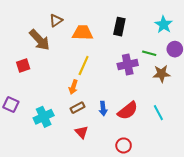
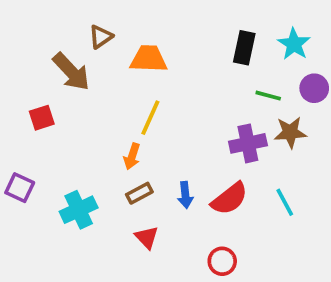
black rectangle: (119, 27) -> (244, 48), moved
purple cross: (128, 64) -> (248, 143), moved

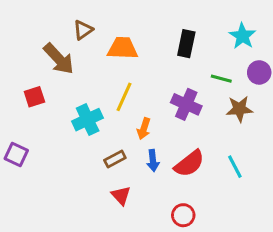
black rectangle: (244, 48) -> (186, 44), moved
purple cross: (248, 143) -> (186, 104), moved, turned 36
orange arrow: (132, 156) -> (144, 129), moved
cyan cross: (79, 210) -> (88, 120), moved

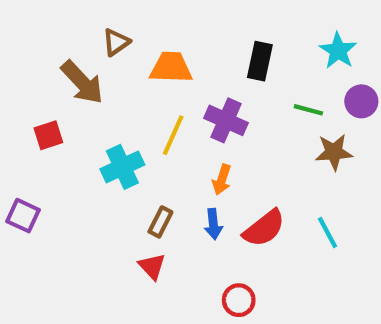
purple cross: (186, 104) -> (226, 120), moved
orange arrow: (144, 129) -> (222, 180), moved
brown rectangle: (115, 159) -> (160, 222), turned -35
red triangle: (121, 195) -> (152, 266), moved
red circle: (183, 215) -> (239, 300), moved

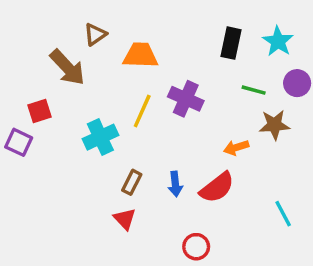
black rectangle: (260, 61) -> (231, 43), moved
orange arrow: (222, 180) -> (236, 147), moved, turned 55
purple square: (23, 216) -> (19, 142), moved
cyan line: (328, 232) -> (283, 214), moved

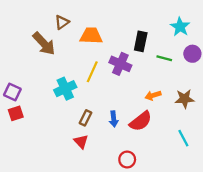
black rectangle: (231, 43) -> (141, 41), moved
red square: (40, 111) -> (16, 113), moved
brown star: (274, 125) -> (185, 99), moved

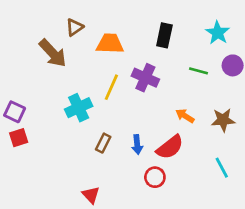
black rectangle: (141, 41) -> (164, 35), moved
orange arrow: (153, 95) -> (185, 116), turned 49
red triangle: (81, 142) -> (91, 195), moved
red circle: (127, 160) -> (155, 177), moved

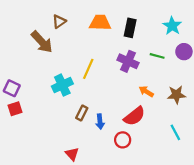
orange trapezoid: (110, 44) -> (100, 23), moved
purple cross: (145, 78) -> (128, 61), moved
blue arrow: (137, 144) -> (100, 122), moved

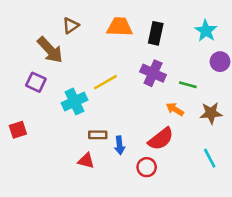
green line: (157, 56) -> (188, 85), moved
yellow line: (88, 69) -> (105, 82), turned 36
purple square: (12, 88) -> (36, 82), moved
brown rectangle: (82, 113) -> (98, 135), turned 64
red triangle: (72, 154) -> (86, 161), moved, turned -32

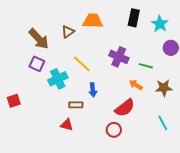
brown triangle: (71, 26) -> (68, 32), moved
black rectangle: (156, 33) -> (134, 18), moved
purple square: (36, 82) -> (37, 64), moved
yellow line: (105, 82) -> (82, 64), turned 72
blue arrow: (120, 145) -> (93, 90), moved

